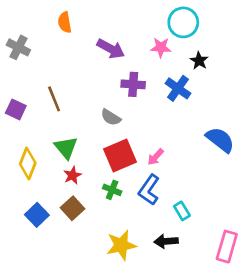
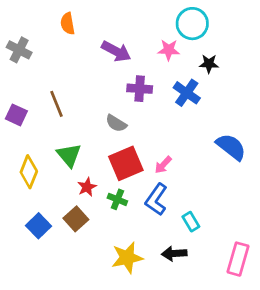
black star: (199, 61) -> (209, 64), turned -30
red star: (73, 175) -> (87, 187), moved

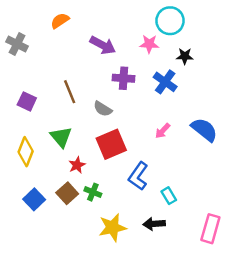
orange semicircle: (68, 24) -> (60, 21), turned 66
brown line: (57, 104) -> (70, 92), moved
purple square: (16, 115) -> (27, 101), moved
pink arrow: (163, 165) -> (163, 131), moved
green cross: (117, 199) -> (93, 192), moved

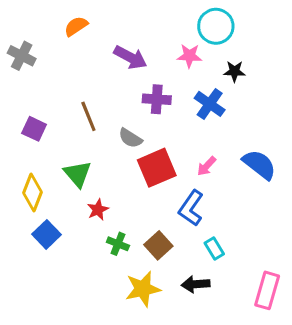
red square: (111, 144) -> (157, 168), moved
blue L-shape: (138, 176) -> (191, 208), moved
brown square: (67, 193) -> (158, 245), moved
blue square: (34, 199) -> (46, 234), moved

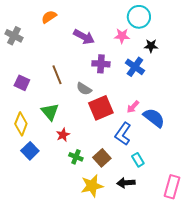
blue semicircle: (259, 165) -> (154, 118), moved

